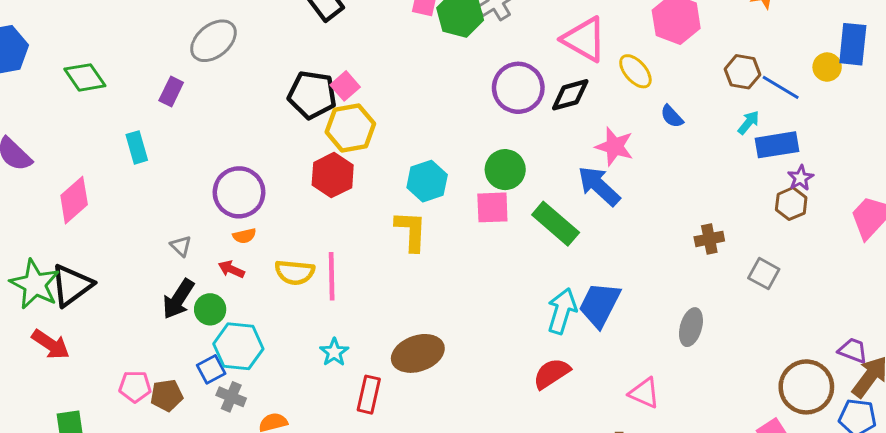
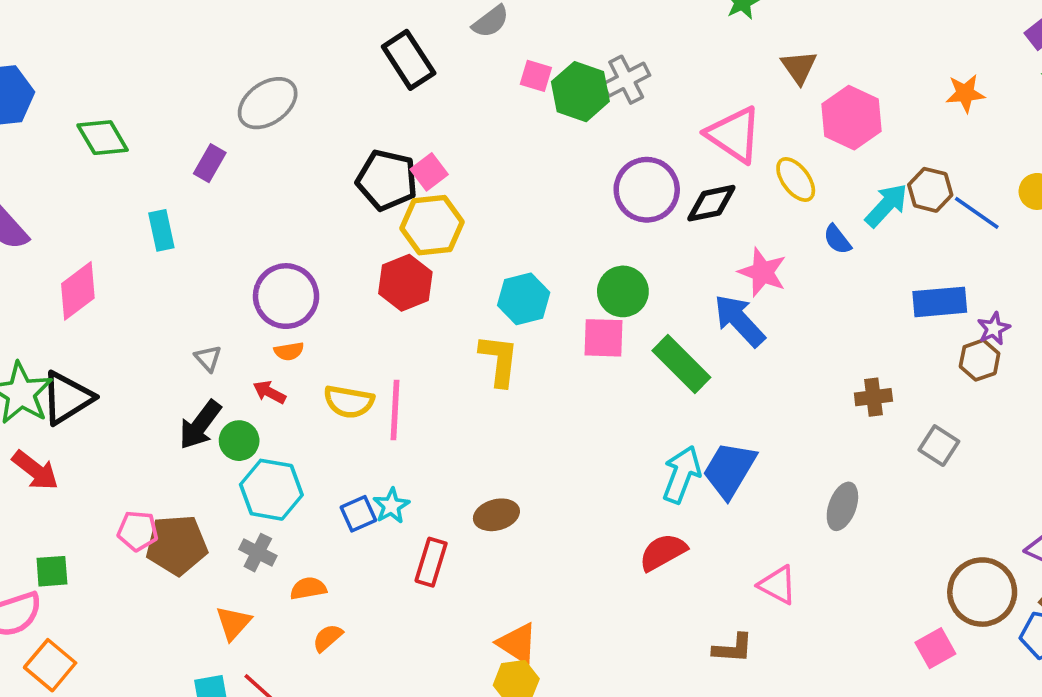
cyan arrow: (749, 123) -> (886, 205), moved, size x1.5
blue rectangle: (777, 145) -> (940, 302), moved
brown ellipse: (418, 353) -> (496, 515), size x0.7
blue square: (211, 369) -> (358, 514), moved
brown pentagon: (167, 395) -> (177, 545), size x1.5

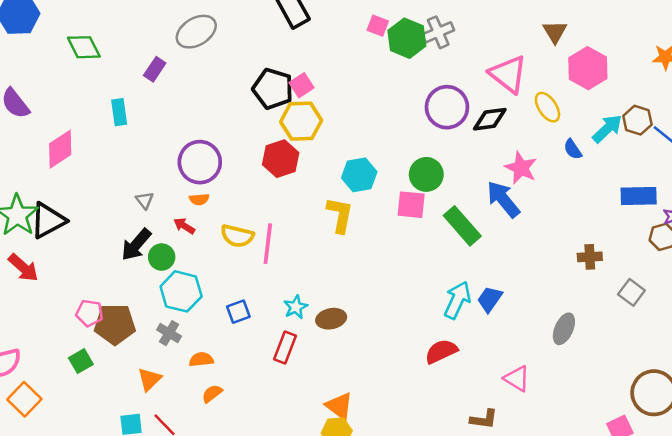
blue trapezoid: (729, 470) -> (490, 299), size x0.7
cyan star: (391, 506) -> (296, 307), moved
green square: (52, 571) -> (81, 361), moved, turned -30

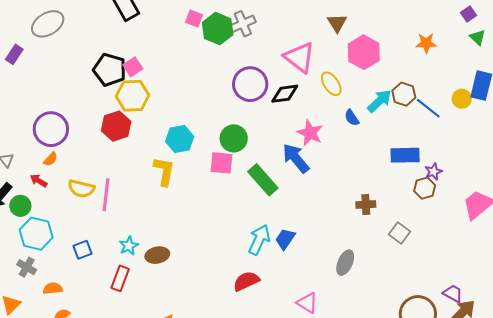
orange semicircle: (199, 199) -> (51, 159), turned -42

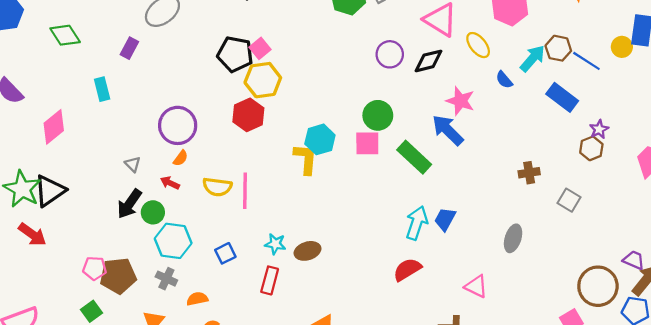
purple circle: (250, 84) -> (390, 54), size x0.7
cyan hexagon: (180, 139) -> (320, 139), moved
blue rectangle: (405, 155) -> (562, 97), moved, turned 44
cyan star: (129, 246) -> (275, 244), turned -30

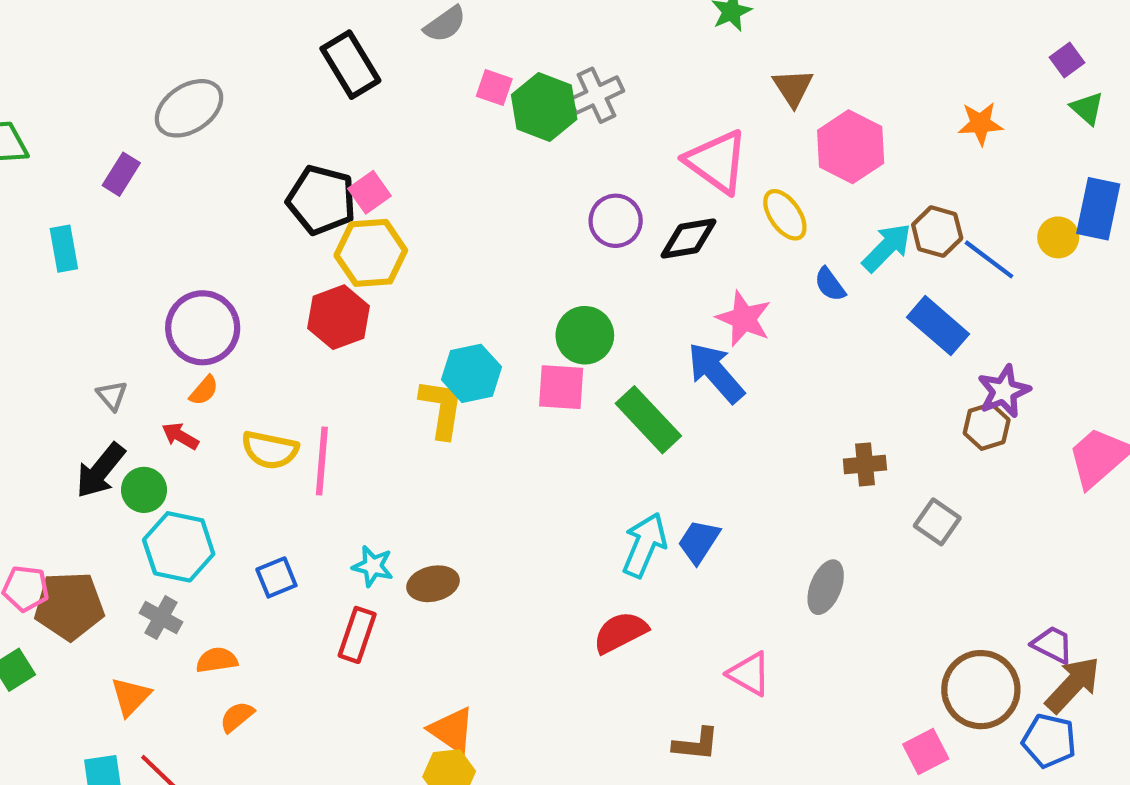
purple star: (599, 129) -> (1004, 391), size x1.4

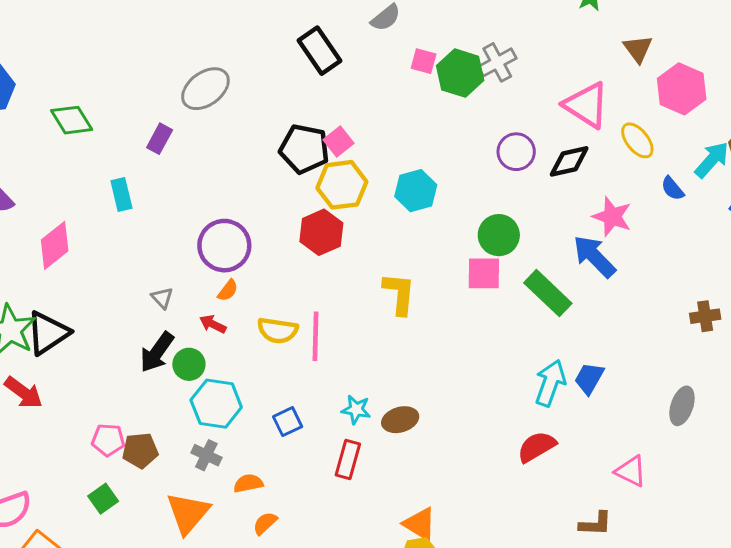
cyan hexagon: (471, 373) -> (416, 191), moved
brown pentagon: (69, 606) -> (140, 451), size x0.7
orange triangle: (131, 697) -> (188, 513), size x1.5

